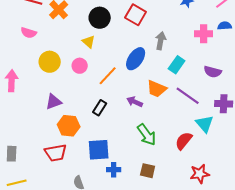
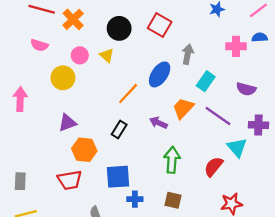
pink circle: (80, 66) -> (80, 55), moved
orange trapezoid: (157, 89) -> (183, 108), turned 110
green arrow: (147, 135) -> (172, 160), turned -140

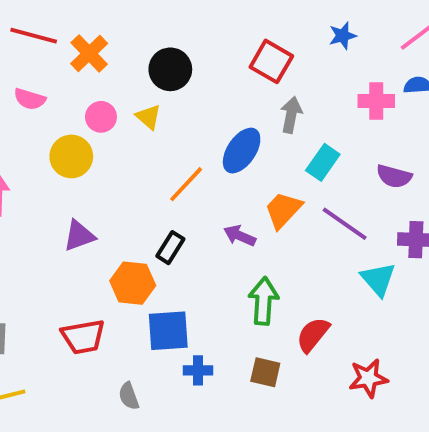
red square: (160, 25) -> (271, 61), moved
orange hexagon: (84, 150) -> (133, 283), moved
red semicircle: (214, 167) -> (313, 335), moved

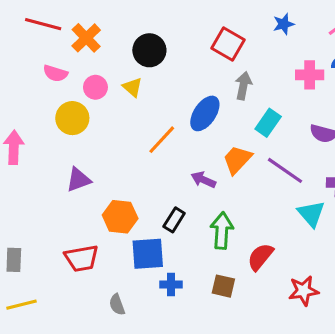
pink semicircle: (30, 99) -> (55, 73), moved
black rectangle: (170, 248) -> (174, 220), moved

